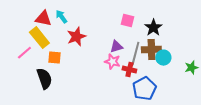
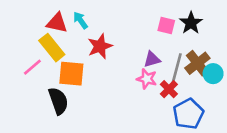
black star: (153, 28) -> (191, 23), moved
brown cross: (151, 50) -> (197, 63), turned -36
orange square: (54, 58) -> (71, 74), size x1.5
red cross: (129, 70) -> (169, 89), turned 32

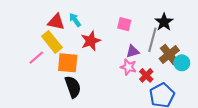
pink square: (166, 26) -> (124, 24), moved
gray line: (177, 68) -> (152, 40), moved
black semicircle: (58, 101) -> (73, 87), moved

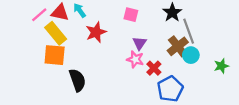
gray line: (152, 40) -> (189, 31), moved, turned -35
purple triangle: (133, 51) -> (140, 43), turned -40
pink line: (36, 58) -> (39, 15), moved
orange square: (68, 63) -> (55, 55), moved

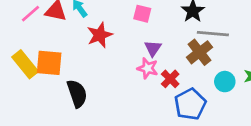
gray line: (189, 31) -> (213, 34), turned -65
yellow rectangle: (56, 33) -> (25, 64), moved
cyan circle: (191, 55) -> (225, 82), moved

